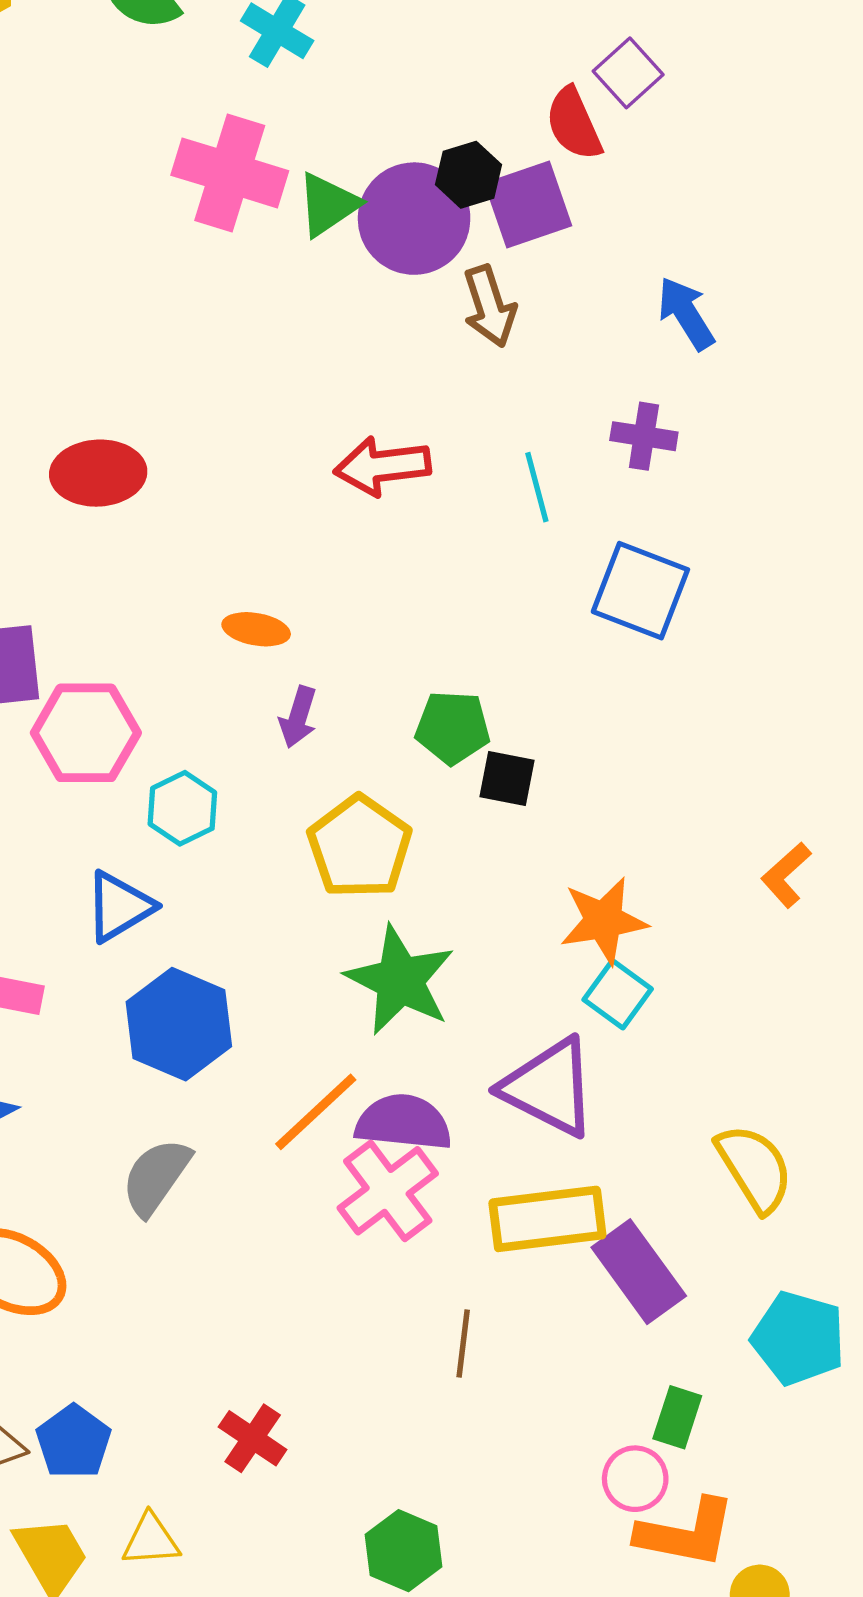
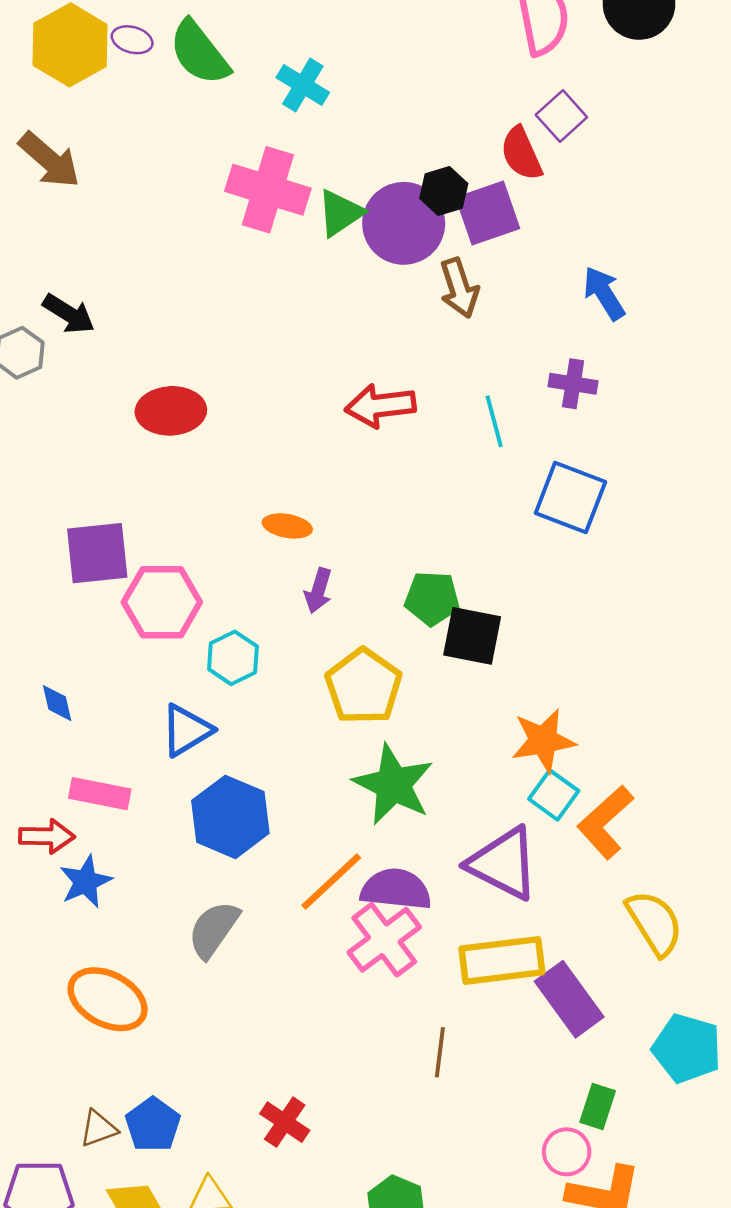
black square: (507, 778) -> (472, 636), size x1.4
orange L-shape: (786, 875) -> (605, 822), moved, size x1.5

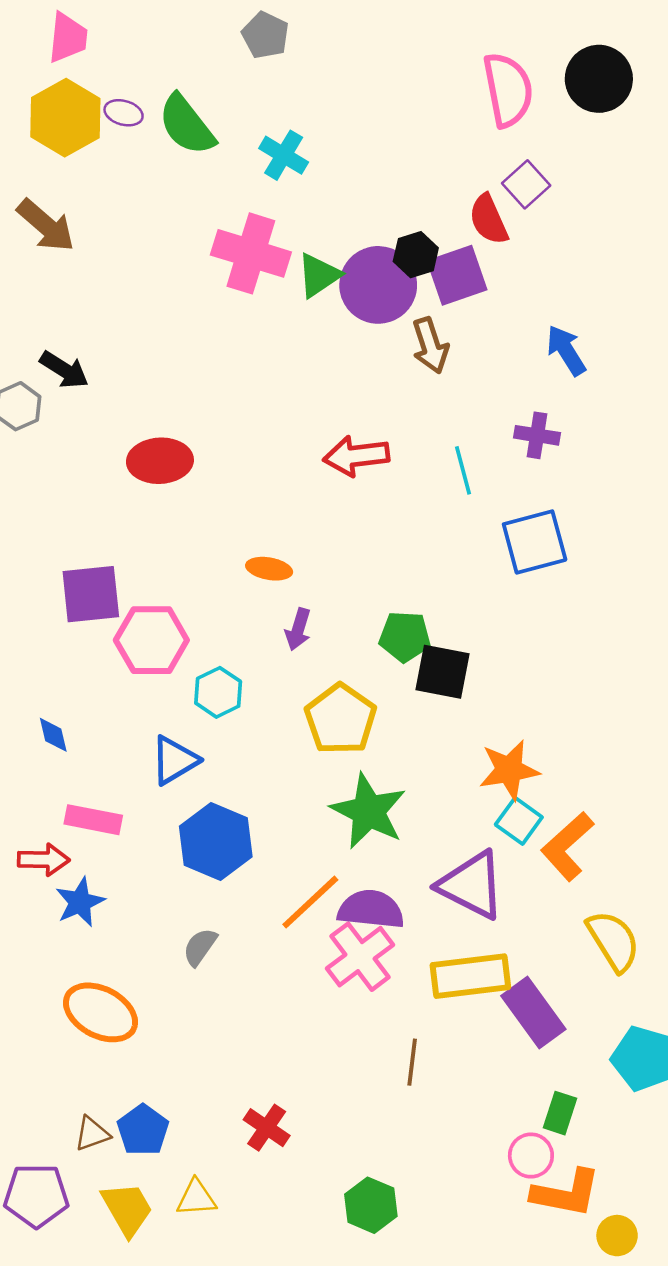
blue square: (570, 498) -> (535, 542), turned -36
gray semicircle: (214, 929) -> (200, 947), size x0.7

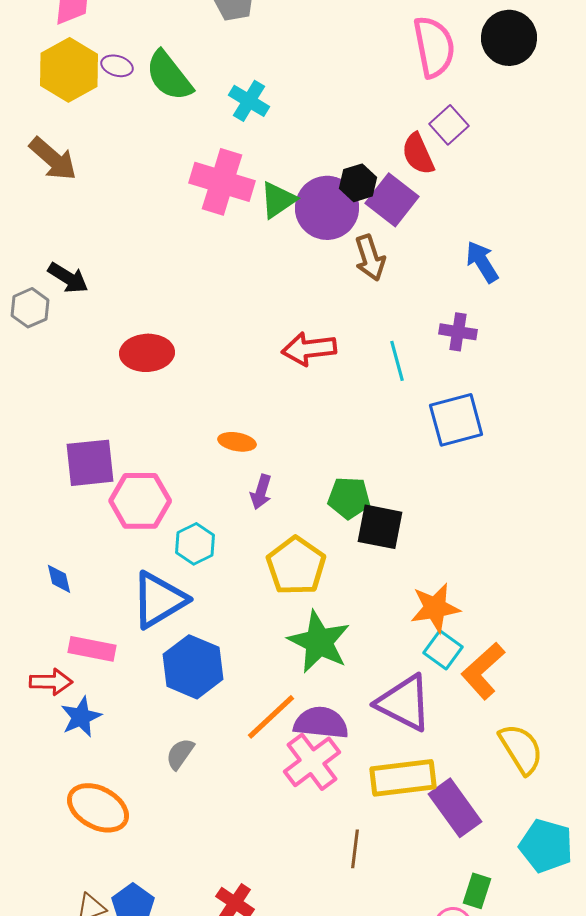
purple square: (457, 275) -> (392, 200), turned -33
blue triangle: (174, 760) -> (159, 600), size x1.4

